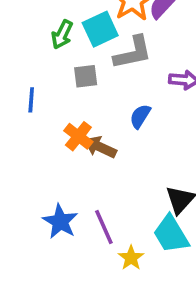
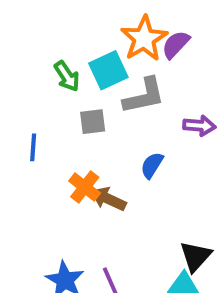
green arrow: (62, 35) -> (67, 76), turned -60

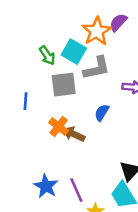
purple semicircle: (176, 45) -> (118, 22), moved
cyan square: (108, 70) -> (74, 52), turned -35
gray square: (93, 122) -> (64, 85), size x1.5

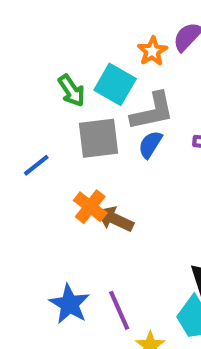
orange star: (97, 31) -> (152, 51), size x0.6
blue line: (26, 101) -> (36, 165), turned 48
blue semicircle: (102, 113) -> (150, 144), moved

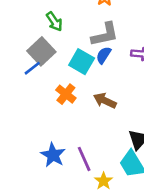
cyan square: (115, 84) -> (82, 62), moved
gray square: (98, 138) -> (41, 51), moved, turned -36
brown arrow: (115, 219) -> (105, 101), moved

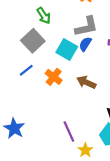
blue line: (32, 68) -> (26, 70), moved
blue star: (53, 155) -> (14, 128), moved

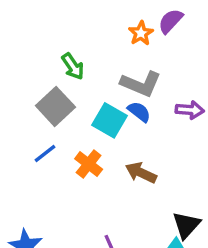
gray L-shape: (86, 27) -> (141, 84), turned 35
blue semicircle: (85, 44) -> (139, 112), turned 96

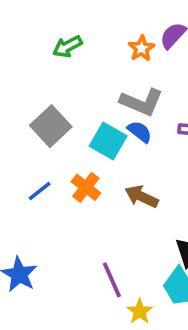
green arrow: (73, 66) -> (67, 47), moved, turned 96
blue line: (45, 154) -> (40, 191), moved

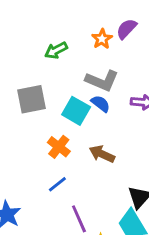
green arrow: (67, 47) -> (56, 50), moved
gray square: (51, 126) -> (31, 99), turned 32
blue line: (40, 191) -> (57, 184), moved

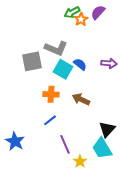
green arrow: (56, 50) -> (72, 12), moved
gray L-shape: (102, 81) -> (56, 48), moved
orange cross: (59, 147) -> (51, 94), turned -35

